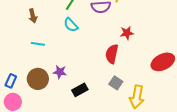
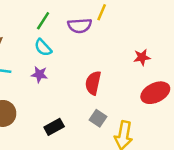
red star: (127, 33) -> (142, 57), moved
purple star: (60, 72) -> (39, 74), moved

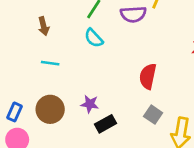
purple star: (39, 74) -> (90, 104), moved

